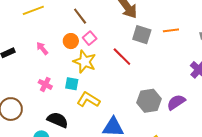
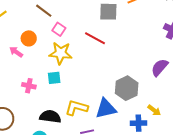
orange circle: (71, 41) -> (29, 38), moved
yellow L-shape: (88, 100) -> (76, 108), moved
gray hexagon: (149, 101) -> (127, 88), moved

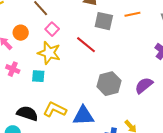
pink cross: (29, 86) -> (13, 69), moved
gray hexagon: (127, 88) -> (109, 84), moved

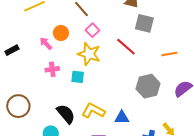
orange line: (132, 14) -> (169, 54), moved
pink cross: (13, 69) -> (52, 69), turned -32
black semicircle: (27, 113) -> (66, 114), turned 30
blue triangle: (83, 116) -> (122, 118), size x0.7

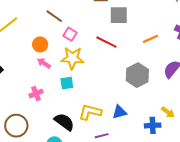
pink arrow: (46, 44) -> (44, 63), moved
pink cross: (52, 69) -> (36, 94), moved

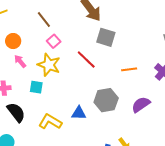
orange circle: (40, 44) -> (13, 41), moved
blue triangle: (119, 112) -> (79, 113), moved
black semicircle: (64, 122) -> (16, 112), moved

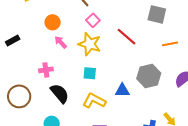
gray square: (106, 37) -> (157, 14), moved
cyan square: (36, 87) -> (90, 73), moved

